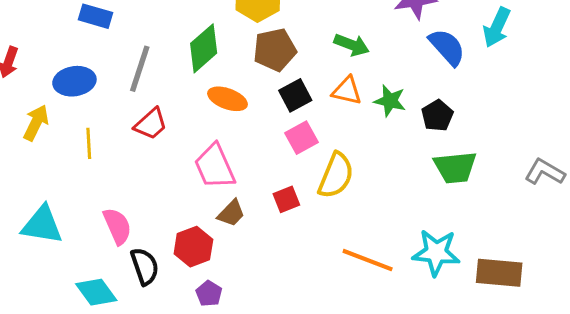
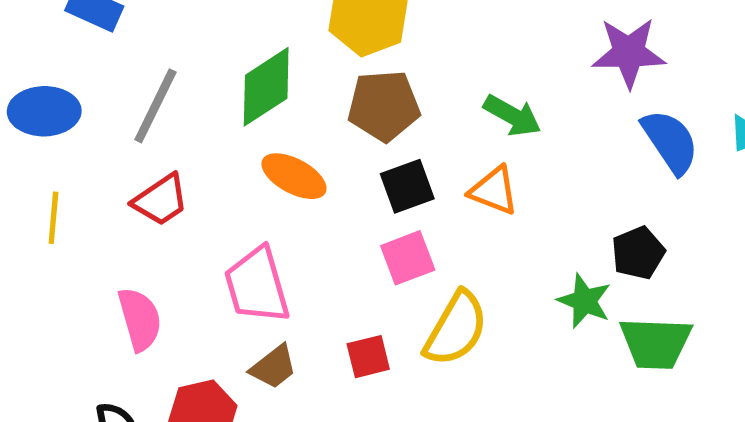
green star: (390, 101) -> (584, 301), moved
pink semicircle: (117, 226) -> (140, 319), moved

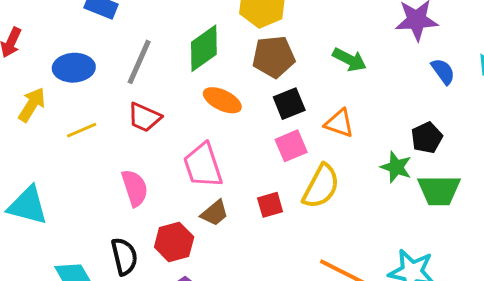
blue semicircle: (670, 142) -> (443, 71), size x0.7
orange triangle: (494, 191) -> (339, 123), moved
red trapezoid: (161, 200) -> (144, 117), turned 60
yellow line: (53, 218) -> (82, 130), turned 64

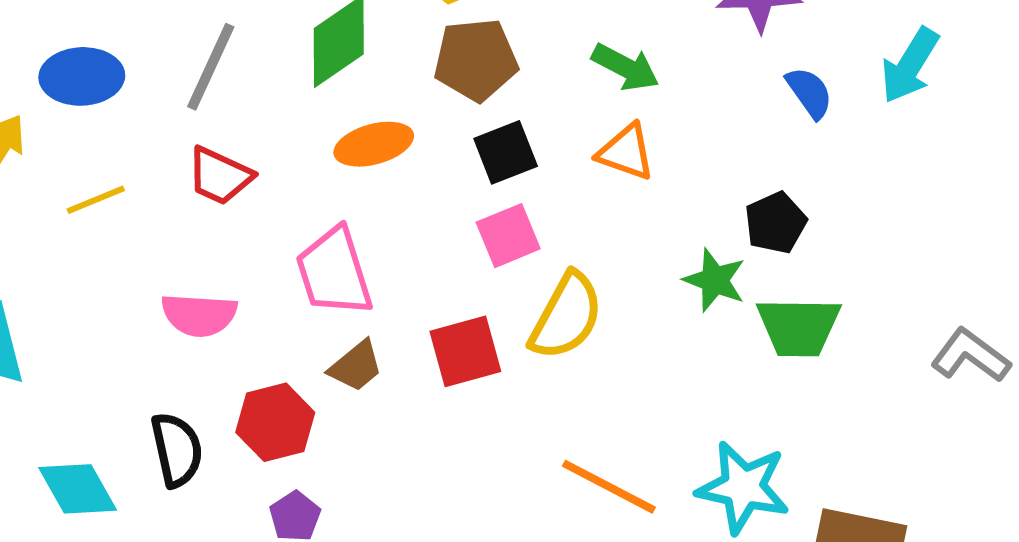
orange ellipse: (222, 100) -> (374, 144), turned -42
orange triangle: (339, 123) -> (626, 152), moved
pink semicircle: (135, 188) -> (199, 315), turned 111
red square: (270, 205) -> (465, 351), size x1.4

